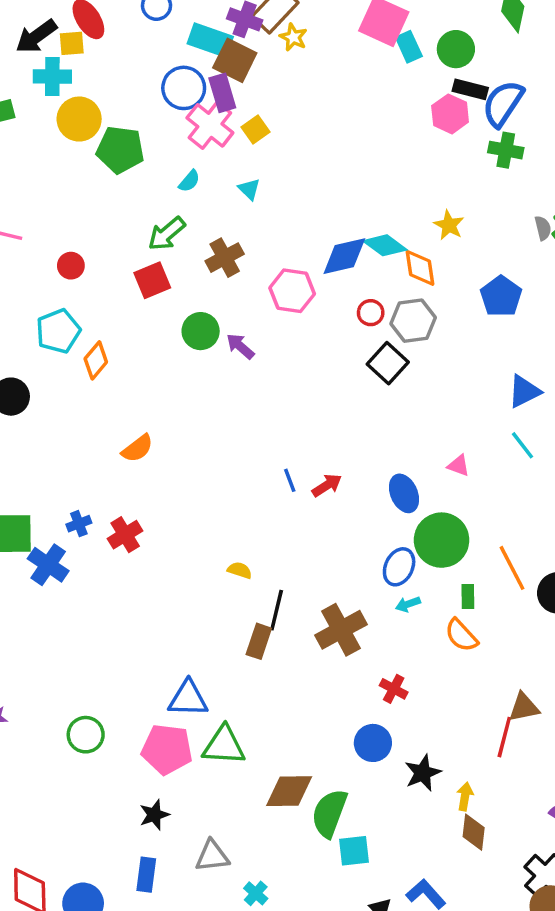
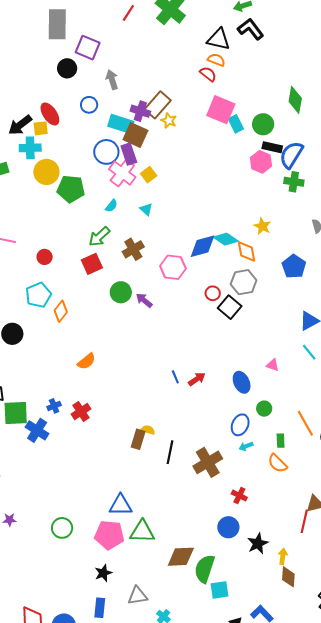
red circle: (371, 313) -> (213, 293), moved
green circle: (442, 540) -> (264, 409), size x0.5
brown rectangle: (259, 641) -> (138, 439), moved

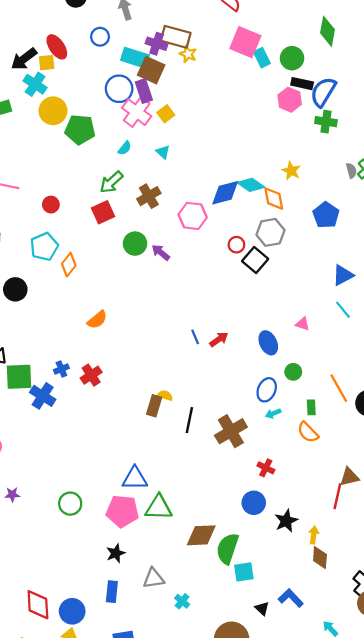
brown rectangle: (158, 105) -> (176, 37), turned 64
cyan cross: (30, 148) -> (35, 84), turned 35

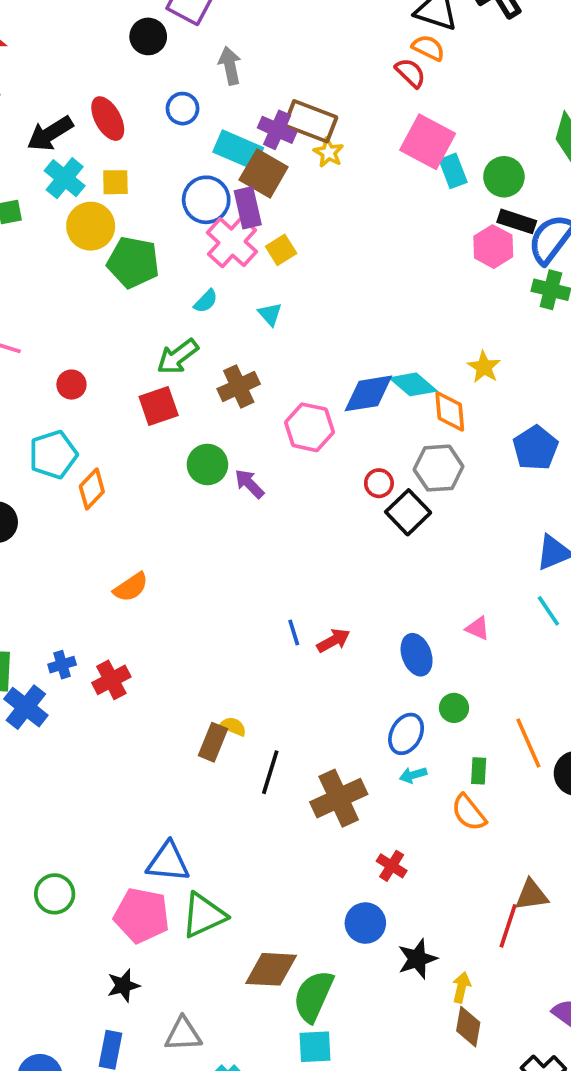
yellow square: (47, 63) -> (115, 182), moved
green triangle: (159, 508) -> (204, 915), turned -32
cyan square: (244, 572) -> (315, 1047), moved

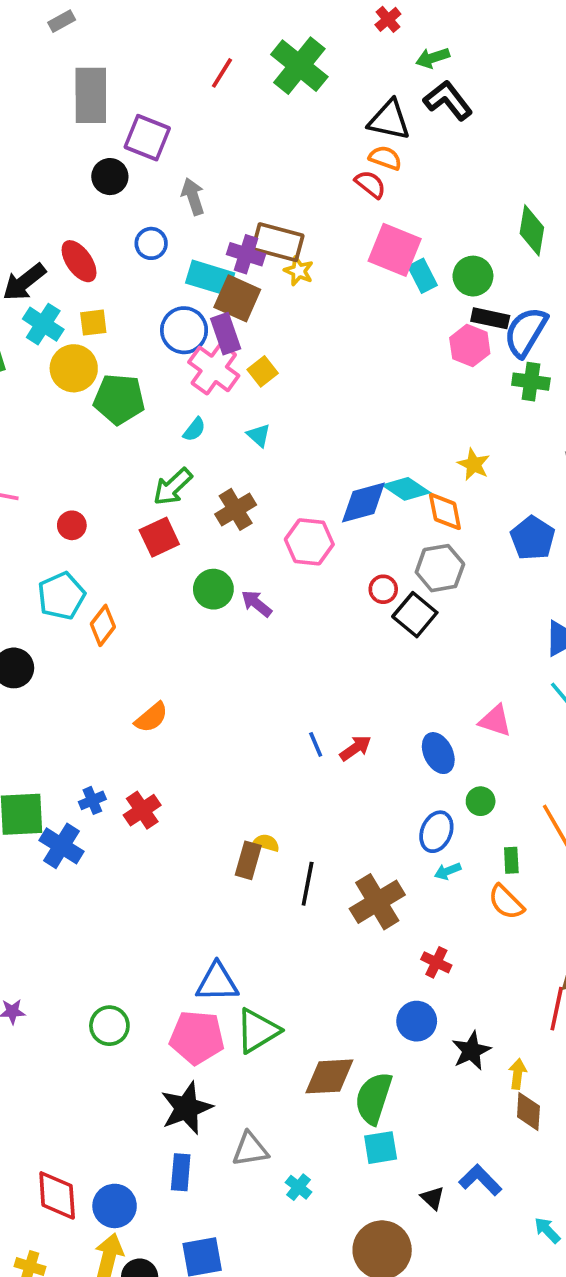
pink triangle: (478, 628) -> (495, 721), size x1.4
black star: (123, 986) -> (186, 1108), size x1.6

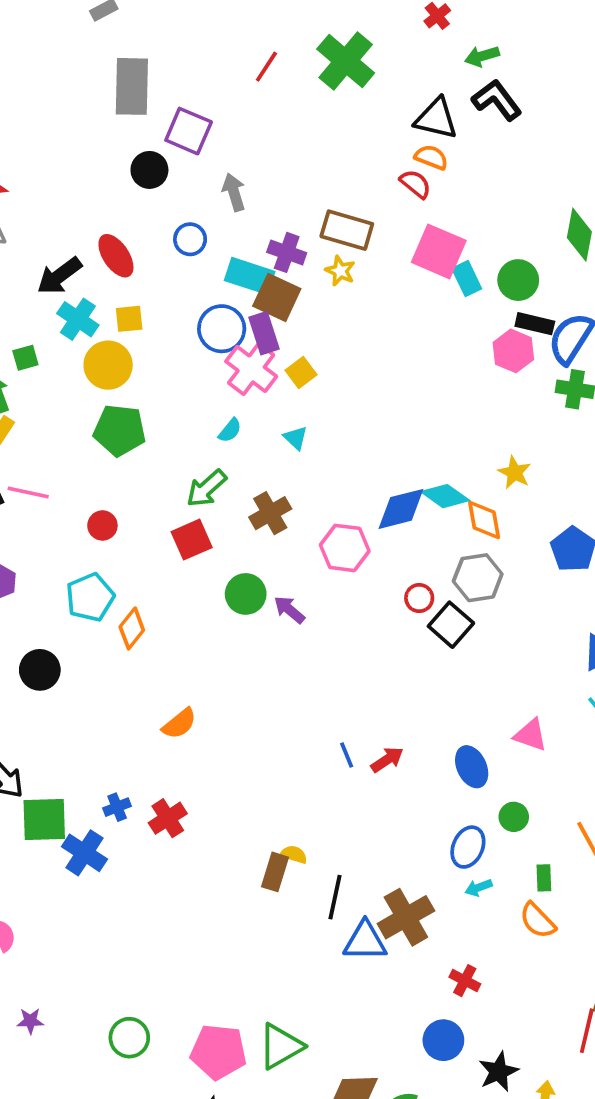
brown rectangle: (278, 242) -> (347, 230), moved
green pentagon: (119, 399) -> (120, 430), moved
blue triangle: (217, 982) -> (365, 941), moved

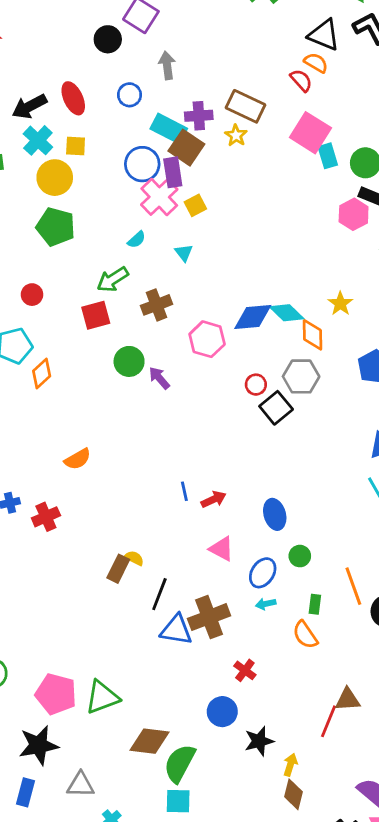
purple cross: (287, 252) -> (199, 116), turned -32
orange semicircle: (179, 724) -> (78, 459), moved
pink triangle: (531, 735) -> (221, 549), moved

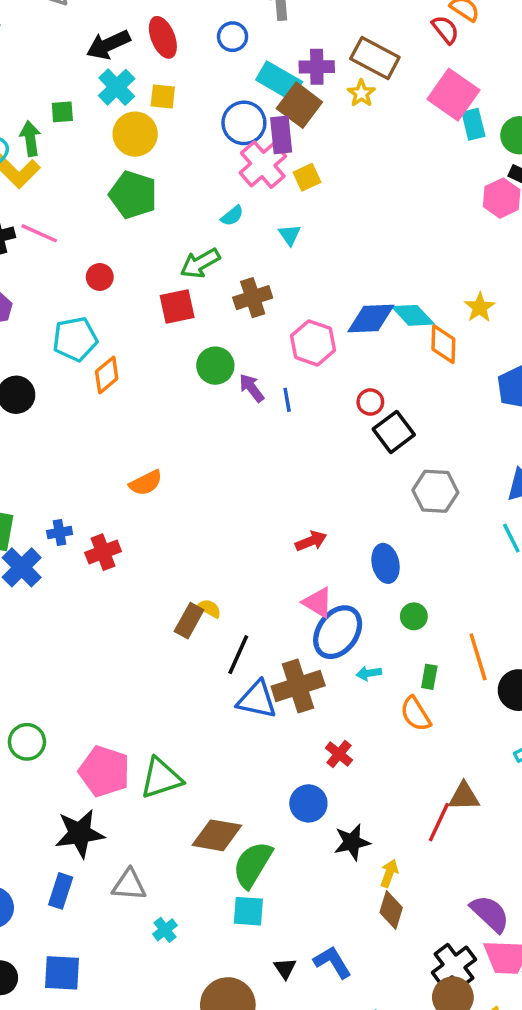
gray hexagon: (301, 376) -> (435, 491), moved
blue line: (184, 491) -> (287, 400), moved
blue ellipse: (263, 573) -> (338, 632), moved, size x1.4

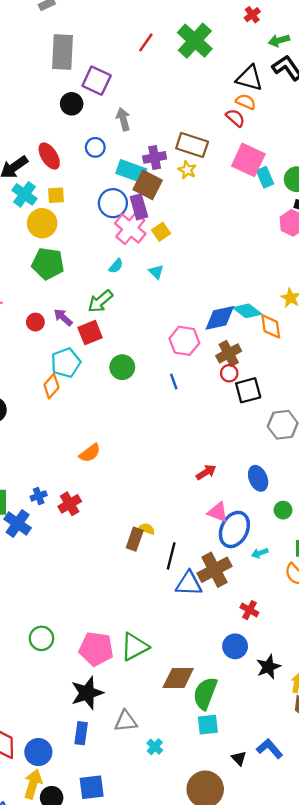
brown cross: (253, 298) -> (229, 353), moved
cyan pentagon: (75, 339) -> (66, 363), moved
purple arrow: (252, 388) -> (63, 317), moved
black square: (394, 432) -> (248, 390), turned 32

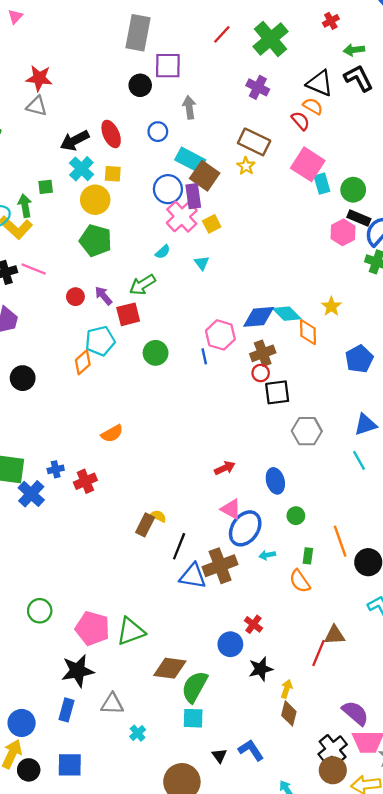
purple square: (97, 81) -> (168, 66), turned -32
purple cross: (155, 157) -> (258, 87), moved, turned 30
blue line: (174, 381) -> (204, 356), moved
red cross: (249, 610) -> (253, 624), moved

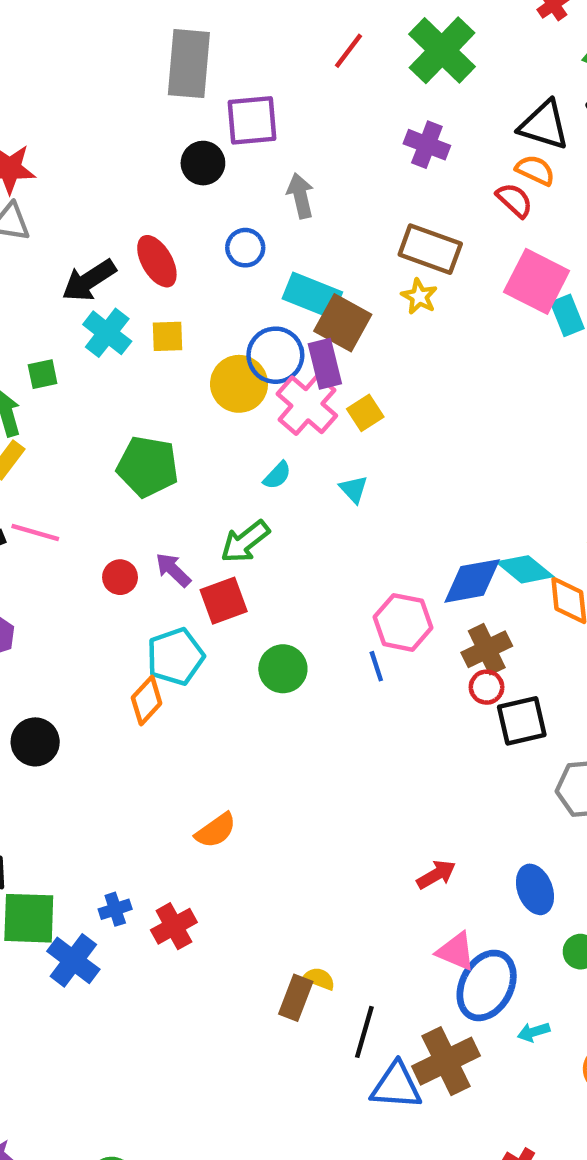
yellow circle: (95, 200) -> (239, 384), moved

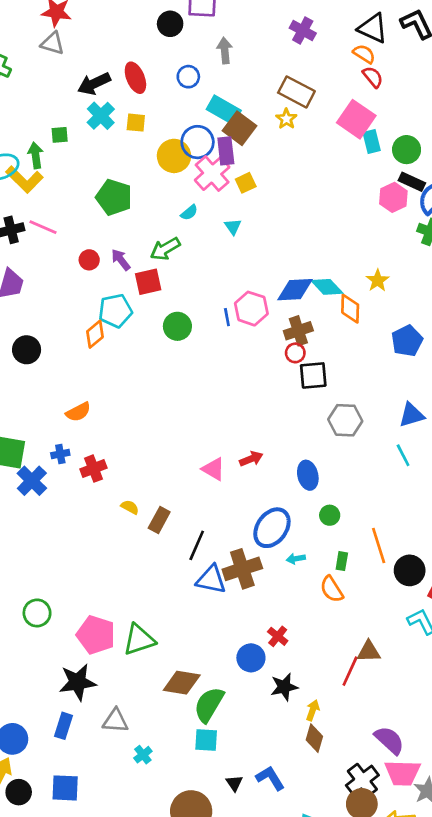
red semicircle: (514, 200) -> (373, 77), moved
blue line: (376, 666) -> (227, 317), moved
orange semicircle: (216, 830) -> (78, 412), moved
pink triangle: (456, 951) -> (213, 469), moved
yellow semicircle: (319, 979) -> (130, 507), moved

